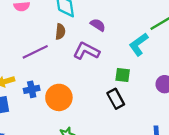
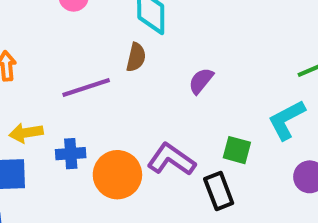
purple semicircle: (98, 25) -> (201, 81), moved, turned -91
cyan L-shape: (139, 44) -> (287, 120), moved
purple L-shape: (86, 51) -> (171, 159), moved

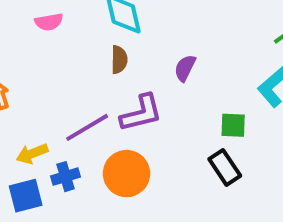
purple line: (86, 87) -> (87, 127), moved
blue cross: (71, 154) -> (66, 177), moved
purple L-shape: (171, 159) -> (141, 113), moved, turned 144

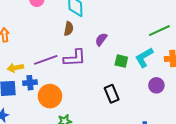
green square: (233, 125) -> (121, 61), moved
orange circle: (126, 174) -> (50, 96), moved

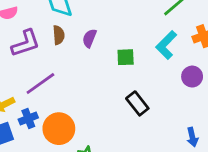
purple semicircle: (101, 39) -> (89, 38), moved
purple L-shape: (75, 58) -> (26, 43), moved
green square: (121, 61) -> (126, 57), moved

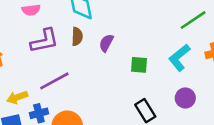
purple circle: (192, 77) -> (185, 98), moved

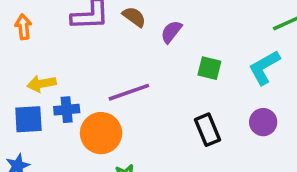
brown semicircle: (77, 36) -> (134, 17), turned -66
purple line: (54, 81) -> (129, 92), moved

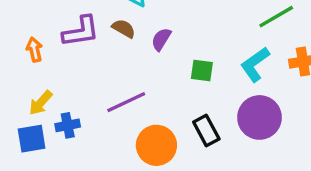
orange arrow: (23, 27) -> (34, 50), moved
yellow arrow: (41, 84) -> (41, 103), turned -32
purple circle: (263, 122) -> (259, 117), size x1.6
orange circle: (101, 133) -> (156, 145), moved

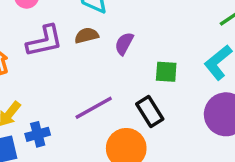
brown semicircle: (124, 29) -> (87, 35), turned -40
black rectangle: (206, 131) -> (150, 112), moved

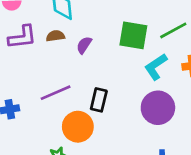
green square: (166, 72) -> (133, 35), moved, size x1.6
black rectangle: (150, 112) -> (99, 100), turned 40

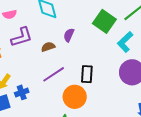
green square: (133, 35) -> (104, 21), turned 35
brown semicircle: (55, 36) -> (48, 47), moved

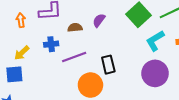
black rectangle: (87, 74) -> (108, 65), turned -30
blue cross: (22, 92) -> (51, 44), moved

